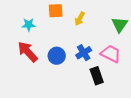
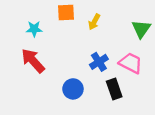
blue circle: (57, 56) -> (73, 89), moved

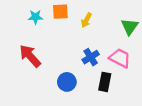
cyan star: (34, 29) -> (35, 17), moved
black rectangle: (114, 89) -> (105, 82), turned 30

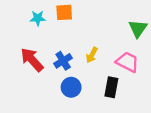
yellow arrow: (86, 20) -> (92, 55), moved
blue cross: (91, 57) -> (63, 61), moved

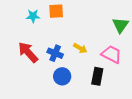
yellow arrow: (92, 55) -> (80, 48), turned -88
blue cross: (63, 61) -> (55, 53), turned -35

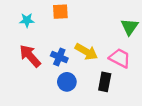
cyan star: (33, 16) -> (27, 20), moved
yellow arrow: (80, 48) -> (86, 52), size x1.5

